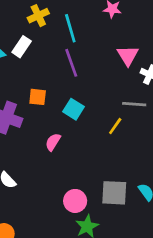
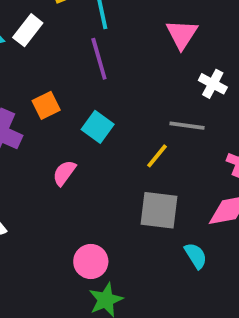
pink triangle: (128, 55) -> (182, 34), moved
orange square: (38, 97) -> (46, 105), turned -36
gray square: (114, 193) -> (159, 210), moved

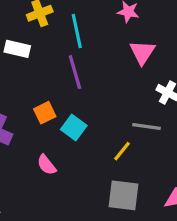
white rectangle: (28, 30) -> (17, 49), turned 65
orange square: (46, 105) -> (45, 113), moved
pink semicircle: (64, 173) -> (47, 165), turned -75

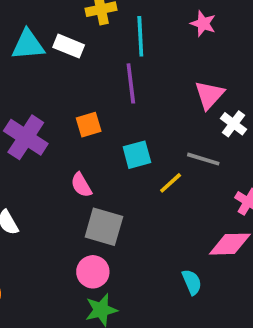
pink triangle: (142, 52) -> (209, 95), moved
cyan square: (74, 127) -> (137, 155), moved, turned 30
gray square: (124, 195) -> (104, 227), moved

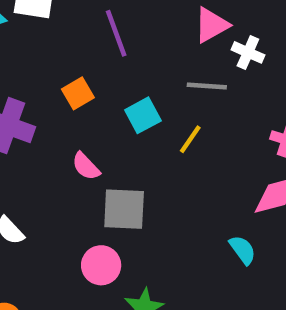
pink triangle: (209, 95) -> (211, 25), turned 32
gray line: (203, 159) -> (207, 86), moved
pink circle: (93, 272) -> (101, 265), moved

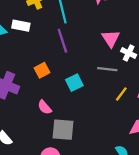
pink triangle: (211, 25) -> (111, 38), turned -36
yellow line: (190, 139) -> (121, 94), moved

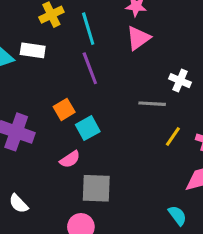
pink triangle: (111, 38) -> (138, 38), moved, turned 30
cyan square: (74, 83) -> (88, 128), moved
pink semicircle: (45, 107) -> (70, 159), turned -80

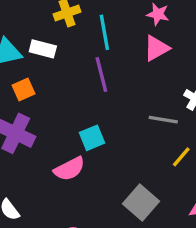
orange square: (64, 109) -> (24, 90), moved
pink semicircle: (70, 159) -> (69, 169), size x1.4
gray square: (96, 188) -> (141, 202), moved, turned 32

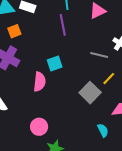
pink semicircle: (69, 169) -> (40, 82), turned -60
gray square: (141, 202) -> (90, 93), moved

